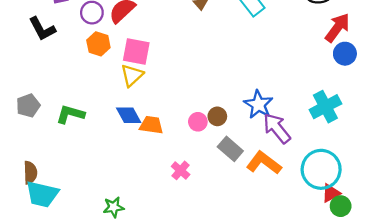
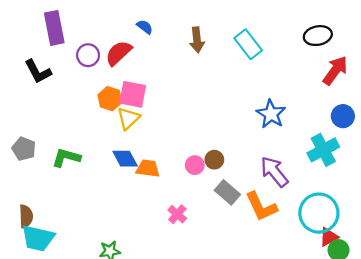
orange hexagon: (98, 44) -> (110, 99), moved
blue circle: (345, 54) -> (343, 116), moved
blue star: (258, 104) -> (271, 114), moved
gray pentagon: (28, 106) -> (24, 149), turned -30
orange L-shape: (264, 163) -> (261, 207), turned -152

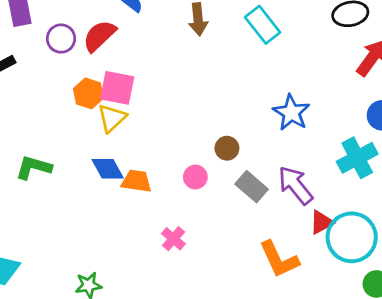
brown circle: (214, 160) -> (227, 148), moved
gray rectangle: (227, 192) -> (252, 187), moved
orange L-shape: (261, 207) -> (279, 259), moved
red triangle: (329, 237) -> (322, 222), moved

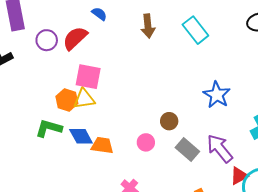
orange hexagon: (88, 93) -> (67, 100), moved
yellow triangle: (112, 118) -> (84, 99), turned 35
green L-shape: (34, 167) -> (49, 128), moved

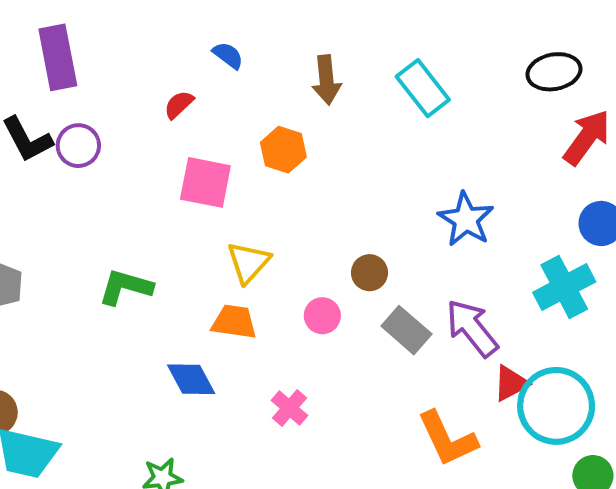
red semicircle: (75, 38) -> (179, 105), size x0.6
purple circle: (47, 40) -> (78, 146), moved
yellow triangle: (84, 99) -> (249, 262), moved, turned -40
orange hexagon: (67, 100) -> (283, 150), moved
blue diamond: (81, 136) -> (191, 379), moved

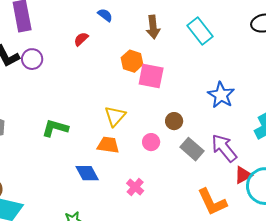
pink square: (205, 182) -> (151, 76), moved

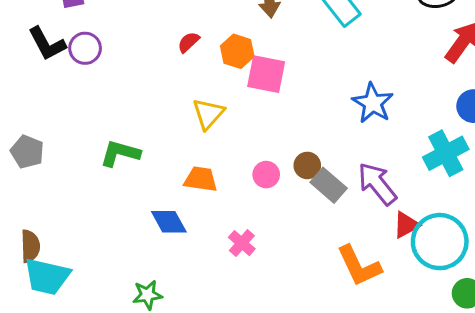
red semicircle: (81, 39) -> (189, 42), moved
yellow triangle: (115, 116) -> (208, 114), moved
brown circle: (174, 121) -> (307, 165), moved

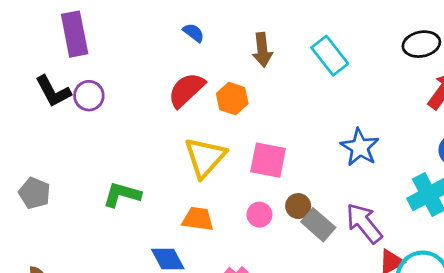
red semicircle: (189, 42) -> (186, 90), size x1.8
pink square: (266, 74) -> (268, 160), moved
yellow triangle: (208, 114) -> (205, 157), size x1.4

